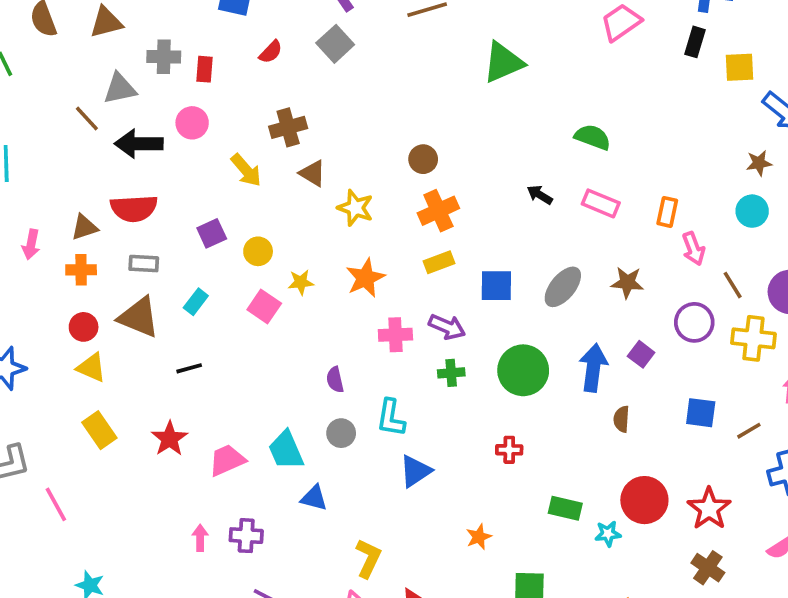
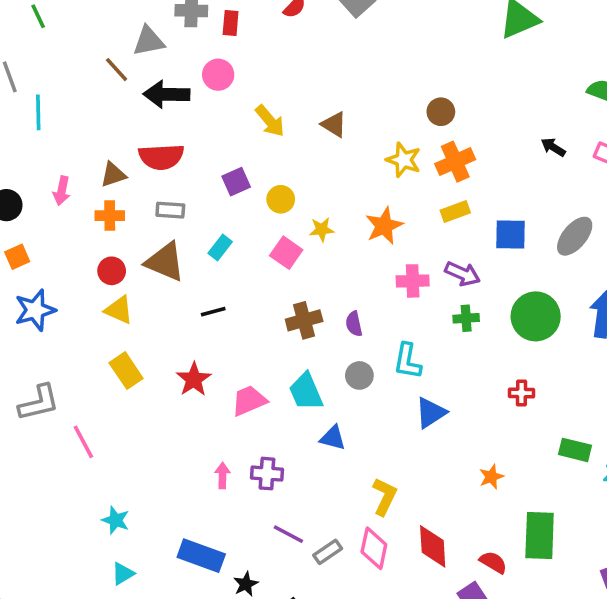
brown cross: (288, 127) -> (304, 320), moved
yellow star: (355, 208) -> (404, 160), moved

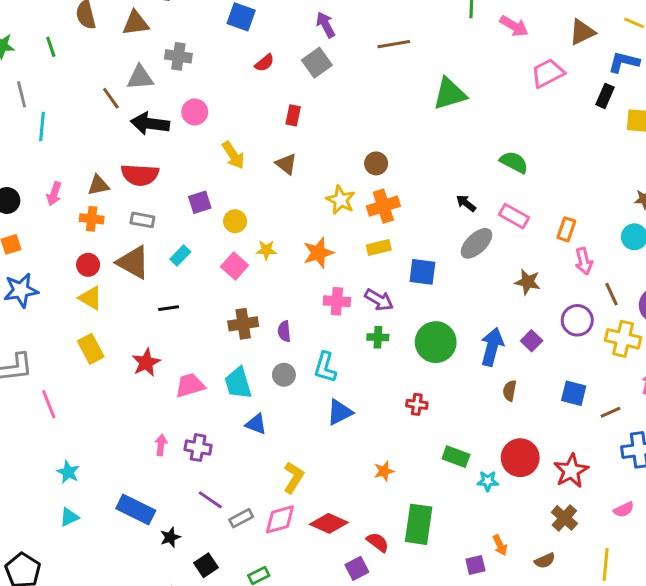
red rectangle: (231, 23) -> (293, 115), moved
gray ellipse: (575, 236) -> (477, 243), moved
red diamond: (433, 546) -> (329, 523), turned -69
pink diamond: (374, 548) -> (280, 519), turned 56

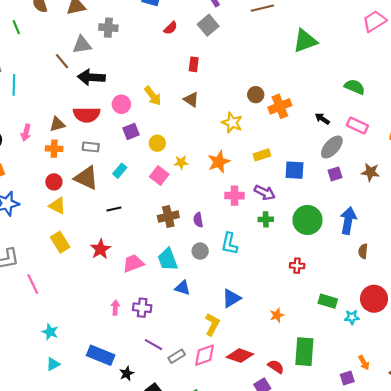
pink circle: (195, 112) -> (121, 104), moved
orange cross: (383, 206) -> (280, 106), moved
purple square: (532, 341) -> (335, 174), moved, turned 32
blue triangle: (340, 412) -> (231, 298), moved

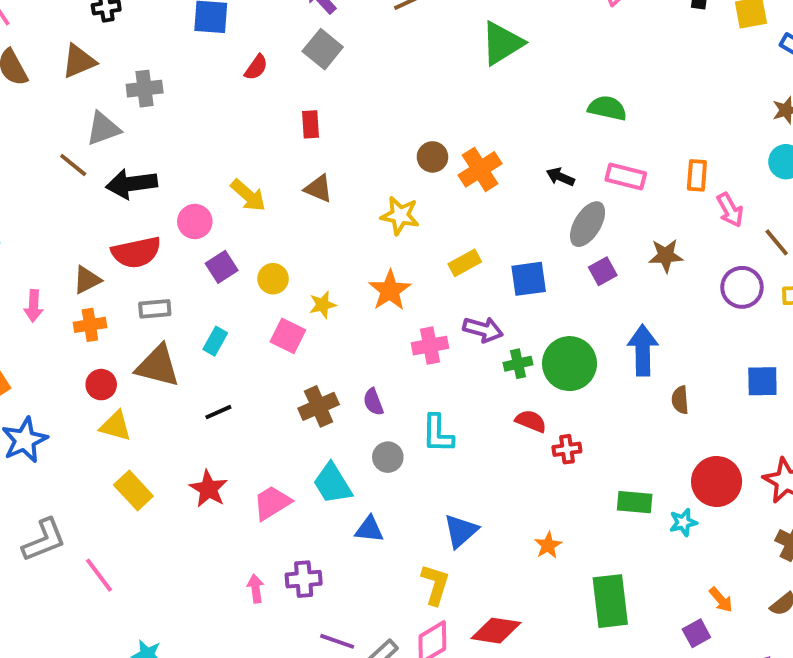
green cross: (266, 219) -> (518, 364), moved
red semicircle: (276, 367) -> (531, 421), moved

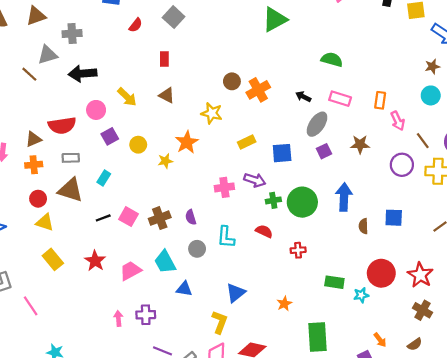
black arrow: (132, 184) -> (83, 74), moved
orange star: (390, 290) -> (187, 142), moved
pink square: (288, 336) -> (129, 217), moved
blue square: (762, 381) -> (394, 218), moved
red semicircle: (531, 421) -> (264, 231), moved

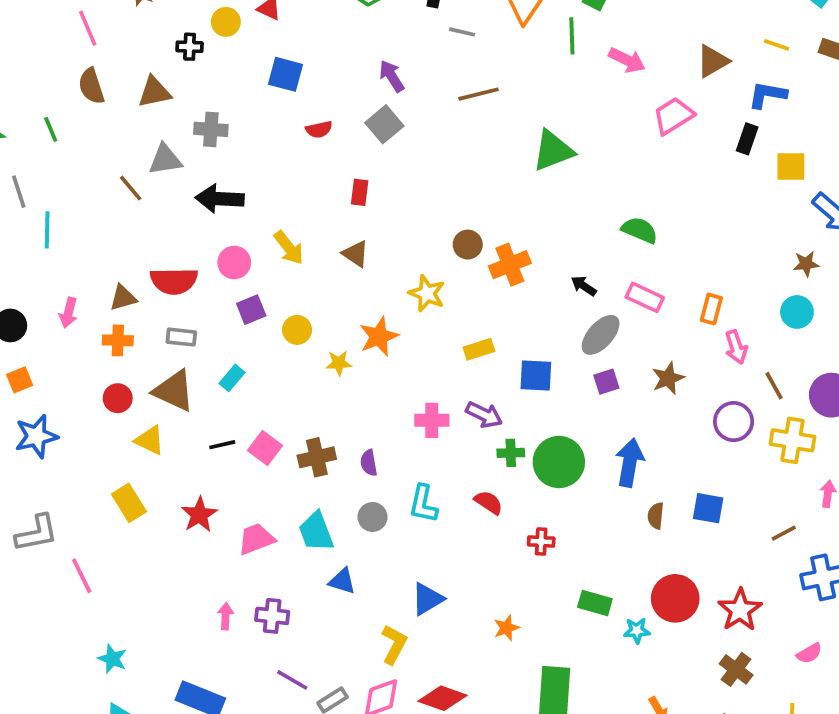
red semicircle: (136, 25) -> (319, 129), turned 32
brown star: (360, 144) -> (668, 378), turned -30
yellow triangle: (45, 222) -> (150, 440), moved

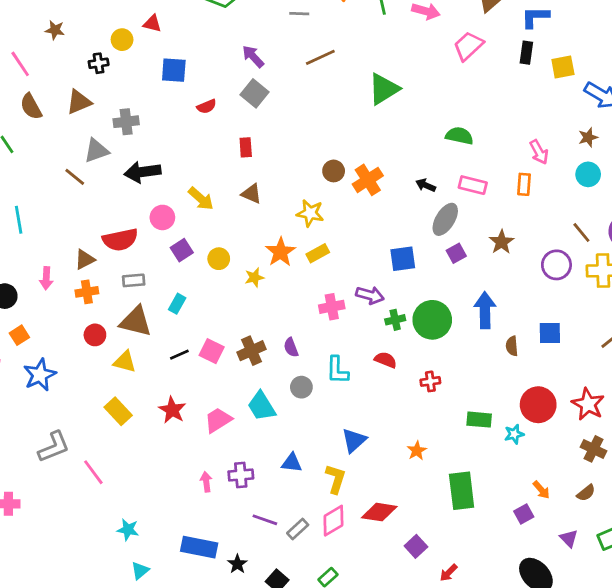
pink arrow: (736, 347) -> (539, 152), moved
yellow rectangle: (479, 349) -> (318, 253), moved
blue triangle: (342, 581) -> (292, 463), moved

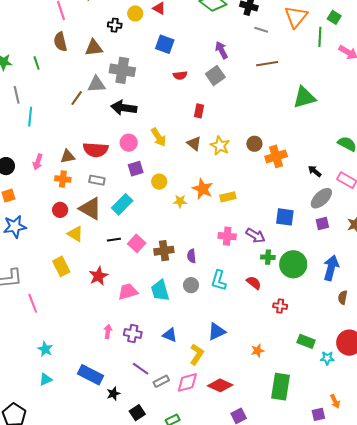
gray cross: (126, 122) -> (122, 70), size x1.4
brown line: (75, 177) -> (77, 98), turned 70
yellow star: (310, 213) -> (220, 146), moved
orange star: (280, 252) -> (203, 189), turned -30
cyan rectangle: (177, 304) -> (122, 204), size x1.5

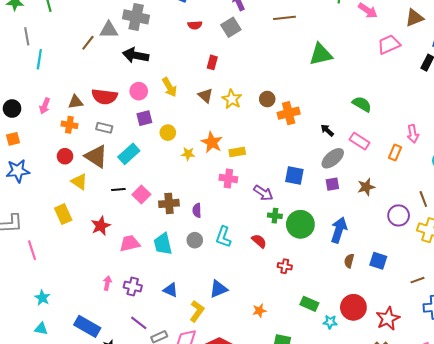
pink cross: (227, 236) -> (228, 178), moved
cyan triangle: (46, 379) -> (41, 329), turned 32

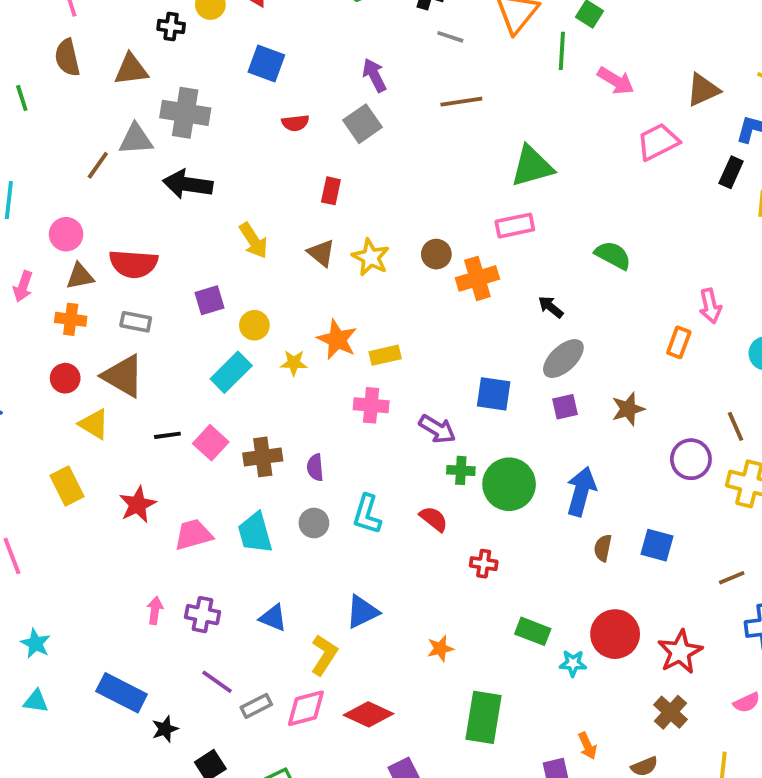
pink circle: (139, 91) -> (66, 234), moved
pink rectangle: (360, 141) -> (515, 226), moved, turned -42
cyan rectangle: (129, 154) -> (231, 372), moved

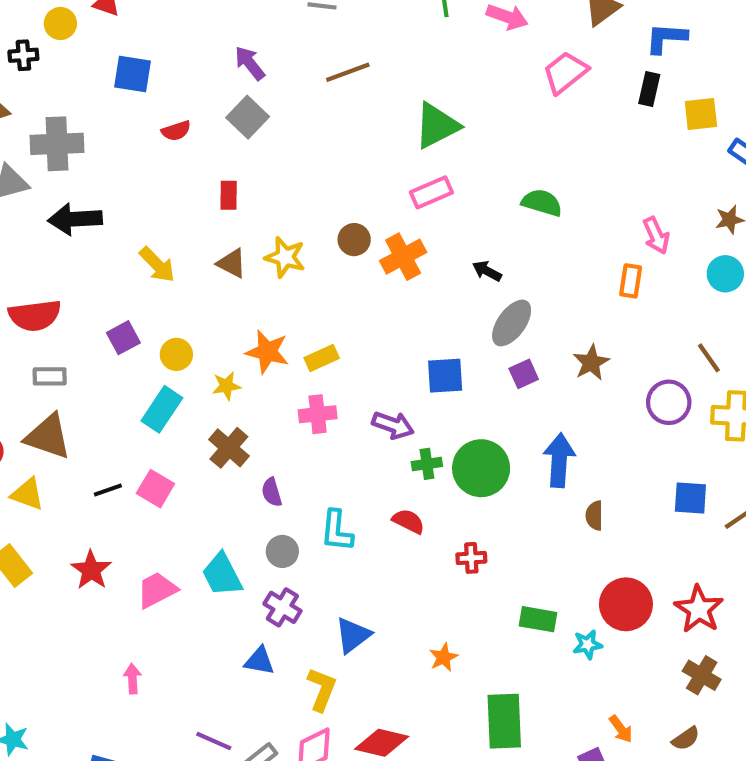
brown cross: (263, 457) -> (229, 448), moved, turned -30
blue square: (657, 545) -> (690, 498), moved
purple cross: (202, 615) -> (282, 607), moved, turned 32

